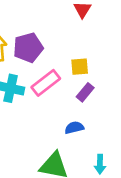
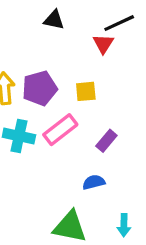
yellow square: (80, 67) -> (86, 91), moved

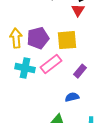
yellow square: (86, 91) -> (67, 40), size x1.5

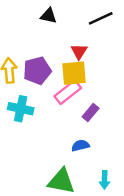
red triangle: (78, 10) -> (79, 51), moved
pink rectangle: (51, 64) -> (68, 92), moved

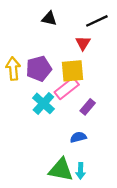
red triangle: (79, 51) -> (83, 43), moved
cyan cross: (21, 109) -> (43, 103), moved, turned 30
cyan arrow: (105, 180) -> (81, 171), moved

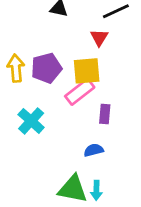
cyan cross: (43, 103) -> (31, 121), moved
purple rectangle: (88, 107) -> (105, 114), turned -35

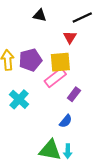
purple rectangle: (105, 114) -> (74, 94), turned 32
blue semicircle: (94, 150) -> (66, 121), turned 144

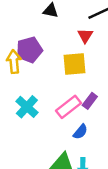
purple pentagon: (30, 60) -> (29, 50), moved
pink rectangle: (55, 78) -> (68, 107), moved

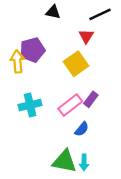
yellow square: (74, 64) -> (76, 64), turned -30
cyan cross: (27, 107) -> (30, 105), turned 35

